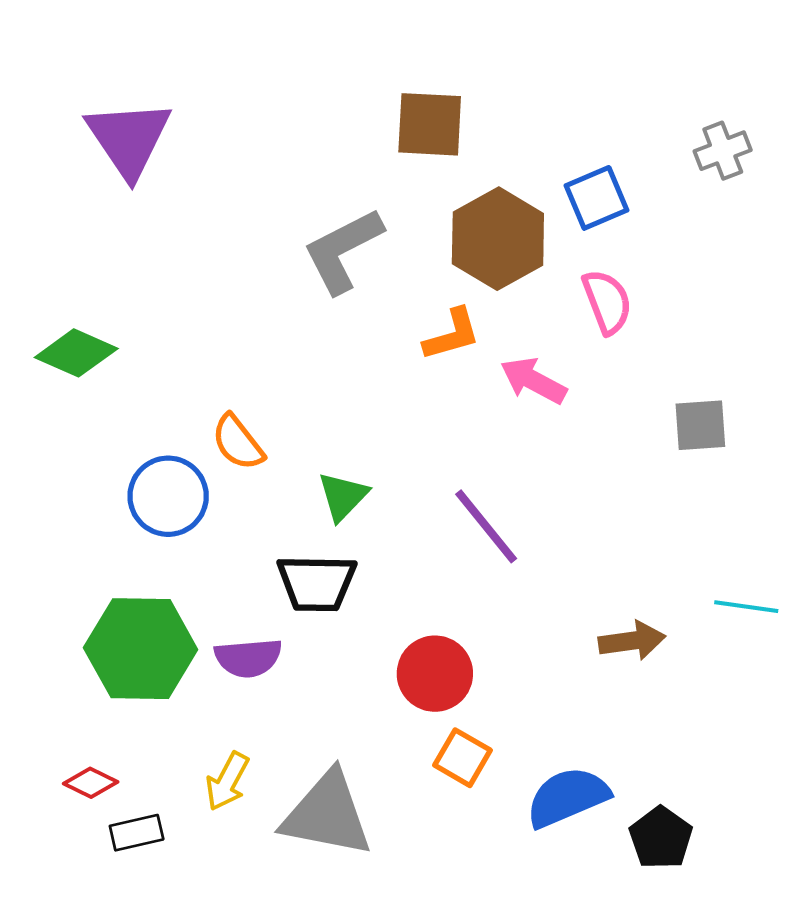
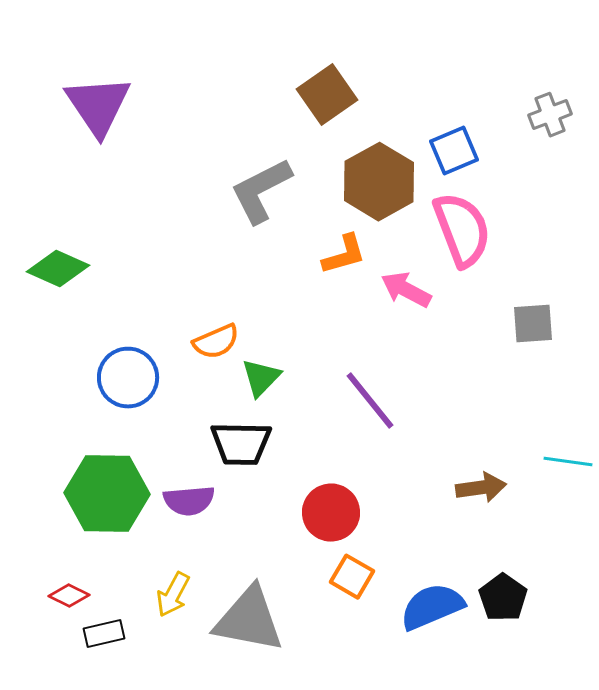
brown square: (430, 124) -> (327, 95), turned -38
pink semicircle: (607, 302) -> (462, 230), size x1.5
orange semicircle: (238, 442) -> (216, 342), moved, turned -75
black pentagon: (661, 838) -> (503, 598), moved

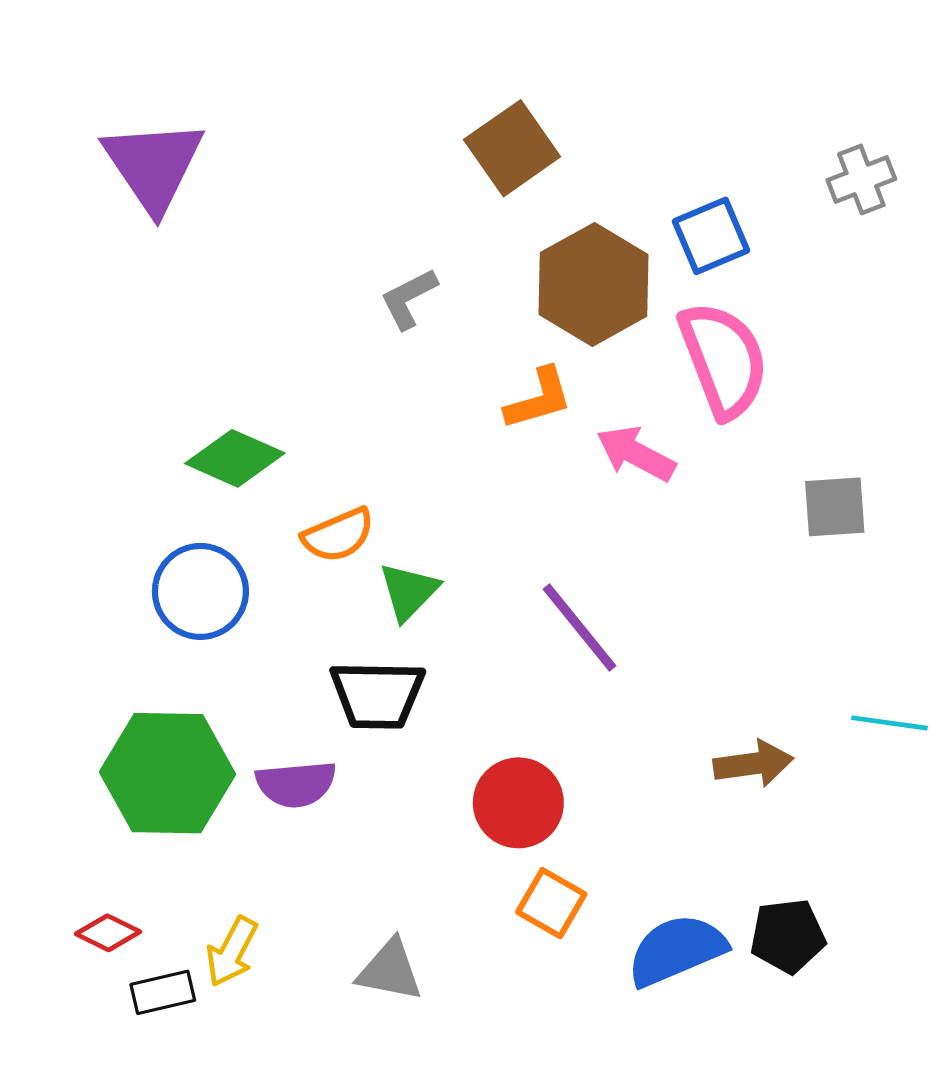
gray L-shape: (261, 191) -> (409, 299), size x0.6
green diamond: (58, 269) -> (235, 458), moved
yellow arrow: (173, 595) -> (232, 952), moved
black pentagon: (503, 598) -> (788, 936), turned 30
gray triangle: (249, 620) -> (390, 970), size x0.6

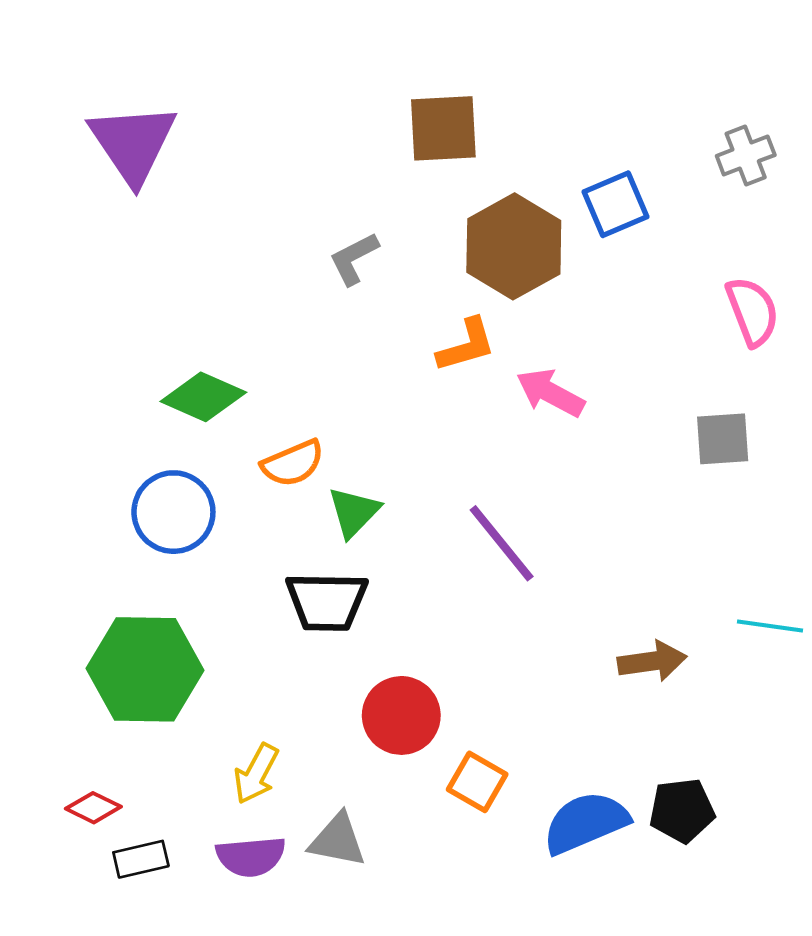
brown square: (512, 148) -> (443, 128), turned 32
pink semicircle: (724, 360) -> (752, 311), moved, size x0.7
purple semicircle: (296, 784) -> (251, 856), moved
red circle: (518, 803) -> (401, 715), moved
yellow arrow: (232, 952) -> (256, 774), moved

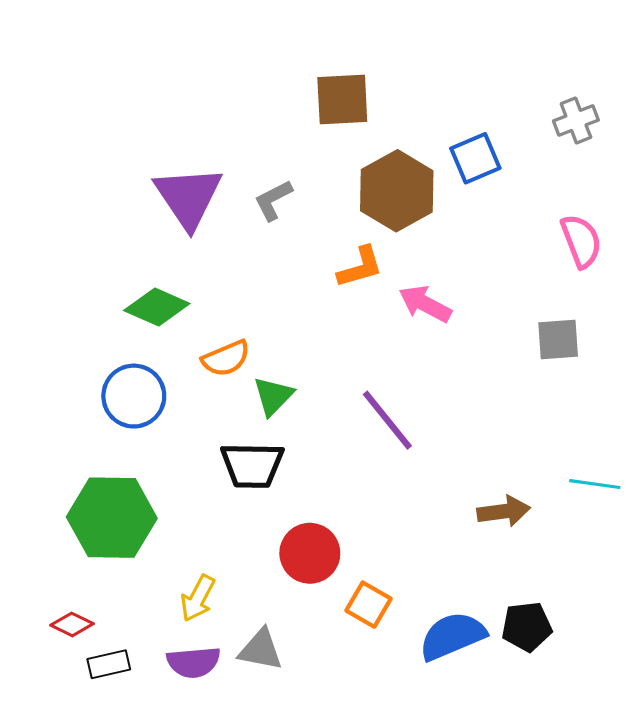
purple triangle: (133, 143) -> (188, 197), moved

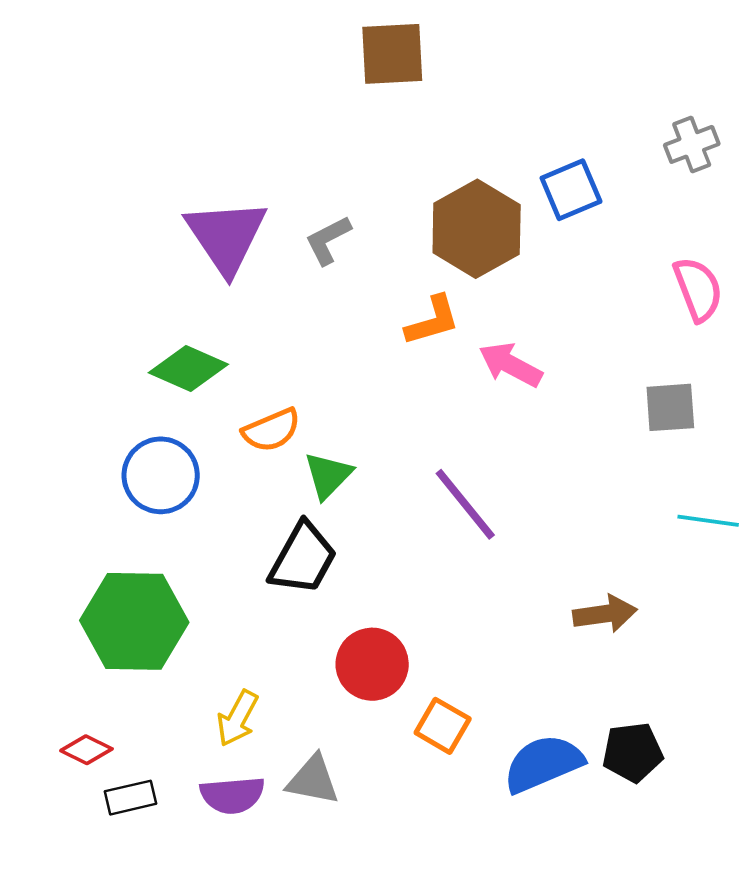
brown square: (342, 100) -> (392, 54), moved
black trapezoid: (252, 465) -> (303, 558), turned -62
cyan line: (595, 484) -> (708, 521), moved

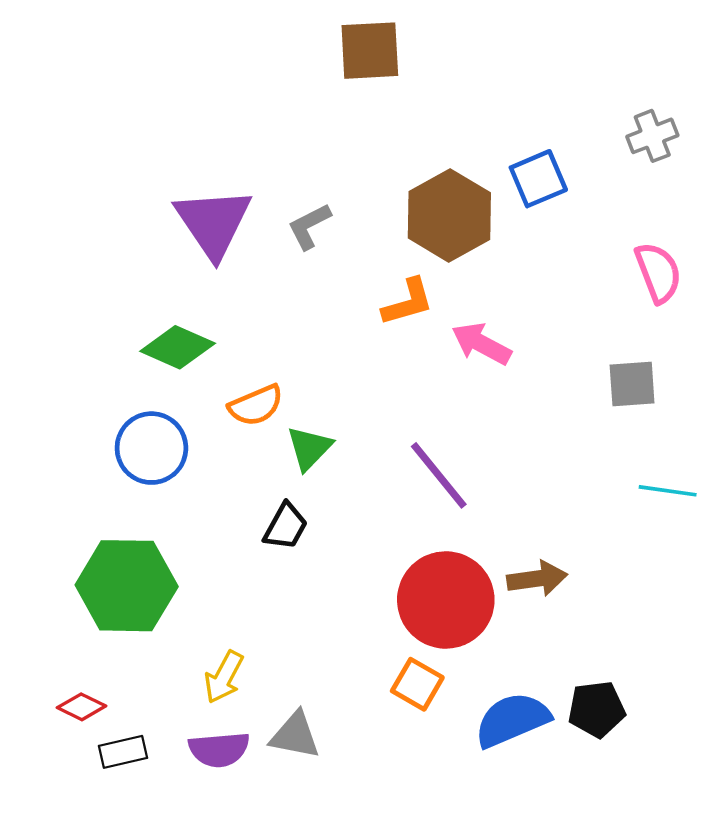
black trapezoid: (303, 558) -> (286, 526), size x0.7
brown arrow: (605, 614) -> (537, 579), moved
red circle: (372, 664) -> (446, 600), moved, size x1.4

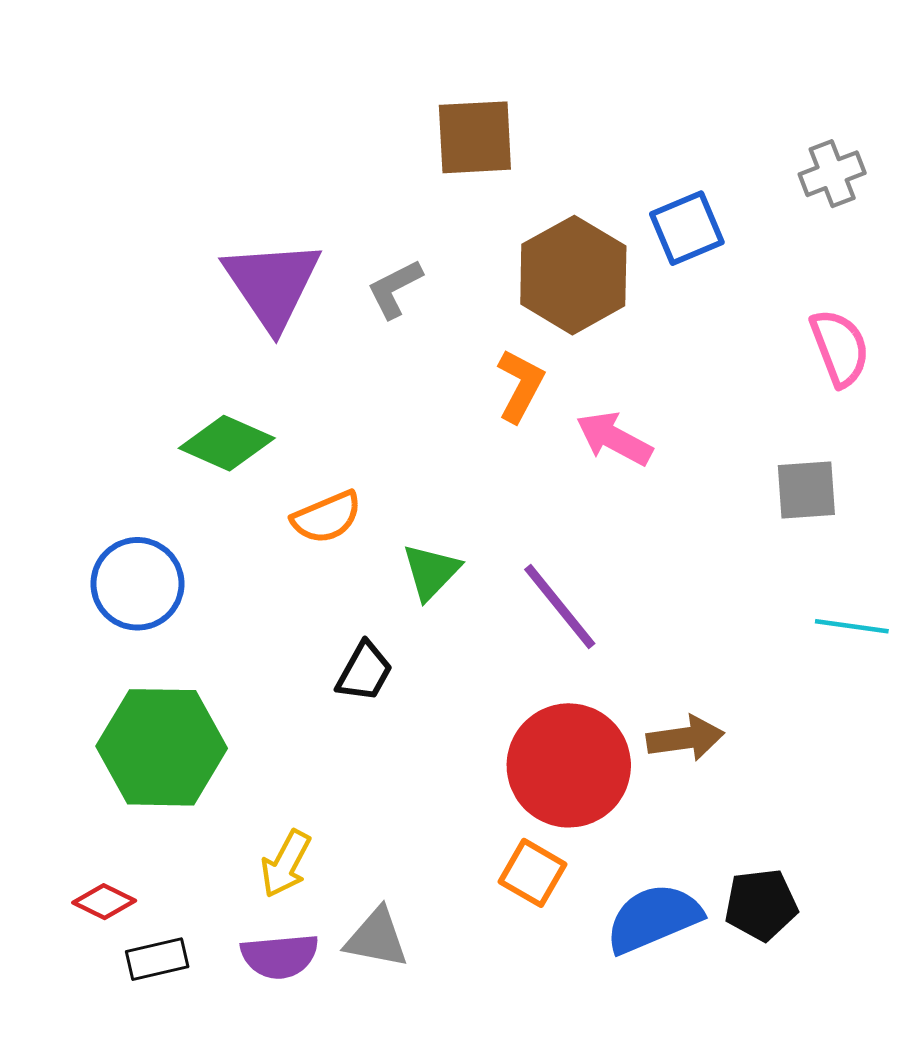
brown square: (370, 51) -> (475, 137), moved
orange L-shape: (408, 302) -> (520, 386), turned -46
blue circle: (151, 448) -> (137, 584), moved
green triangle: (309, 448) -> (431, 572), moved

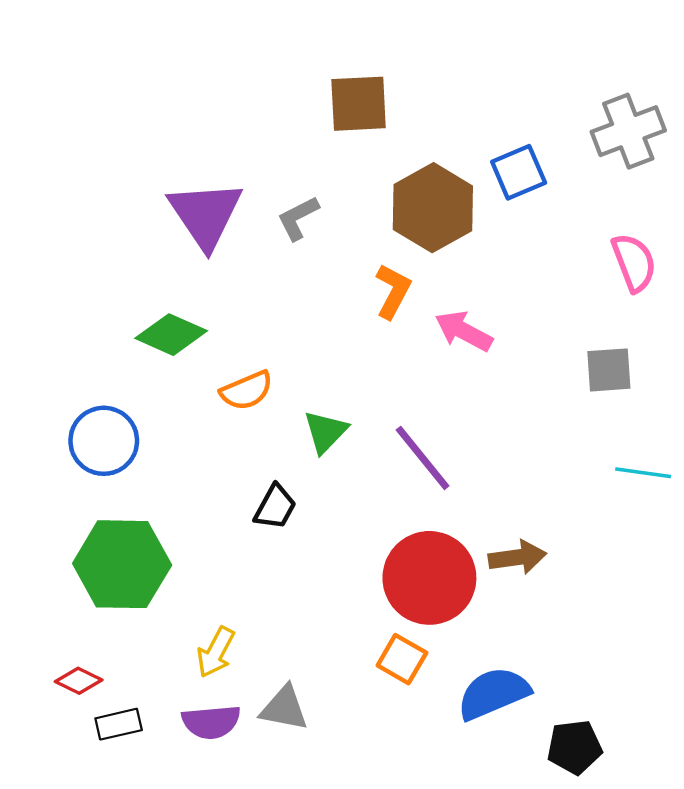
gray cross: (832, 174) -> (628, 131), size x1.5
black pentagon: (761, 905) -> (575, 747), moved

